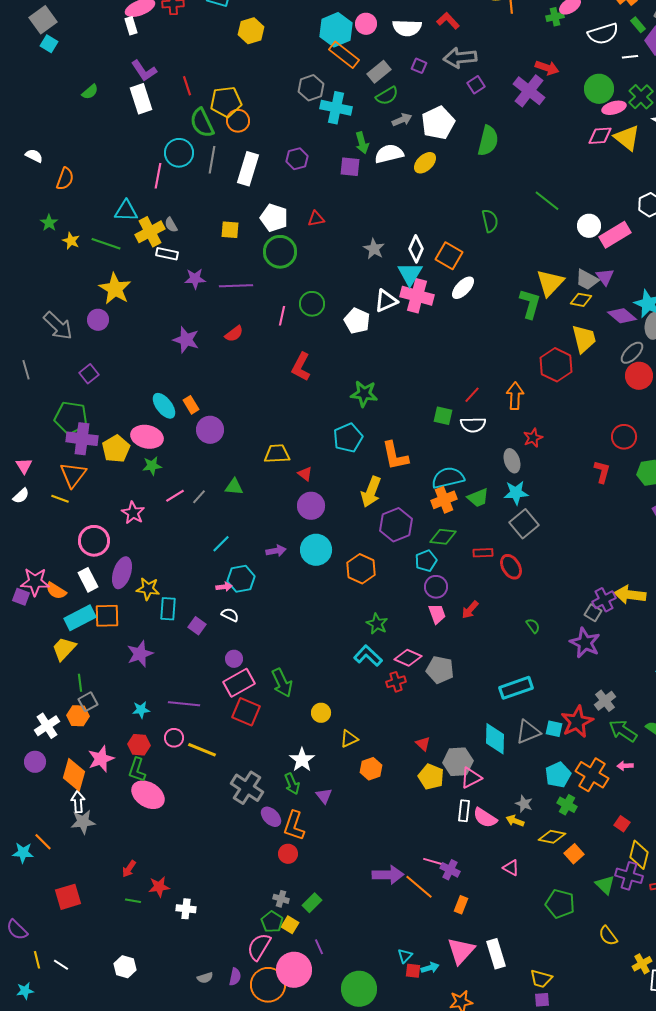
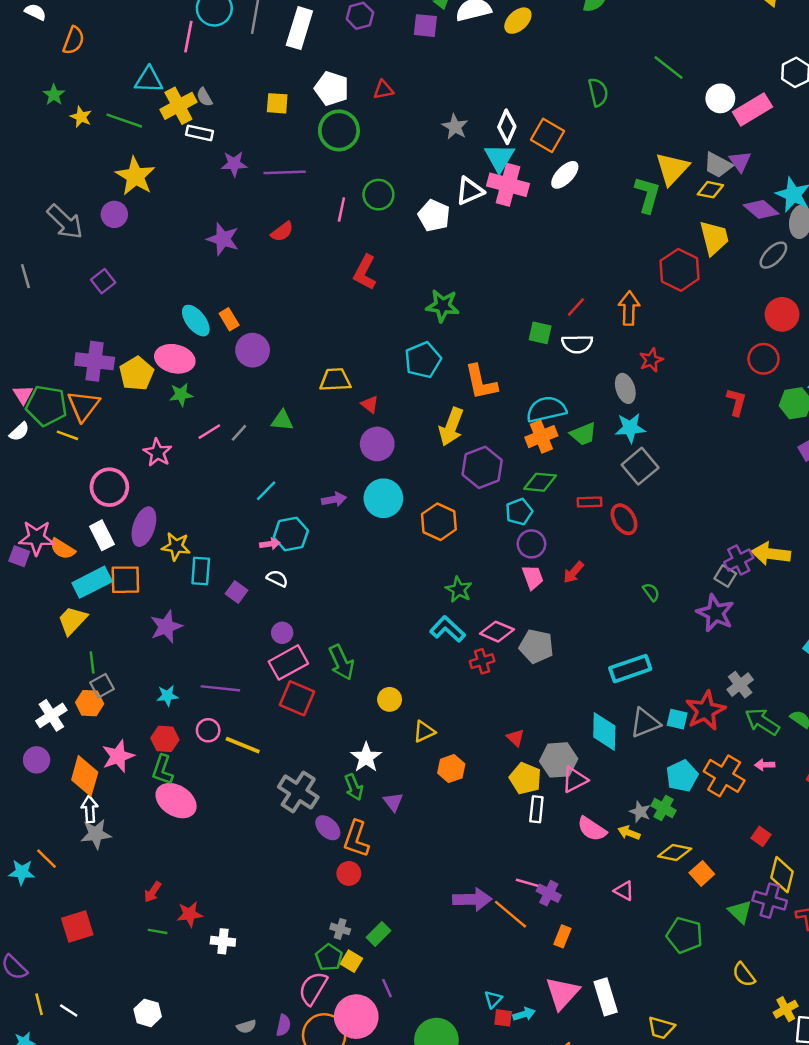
red circle: (639, 376) -> (782, 314), moved
green pentagon: (71, 418) -> (46, 406), moved
green cross: (567, 805) -> (664, 808), moved
white rectangle: (464, 811) -> (536, 809), moved

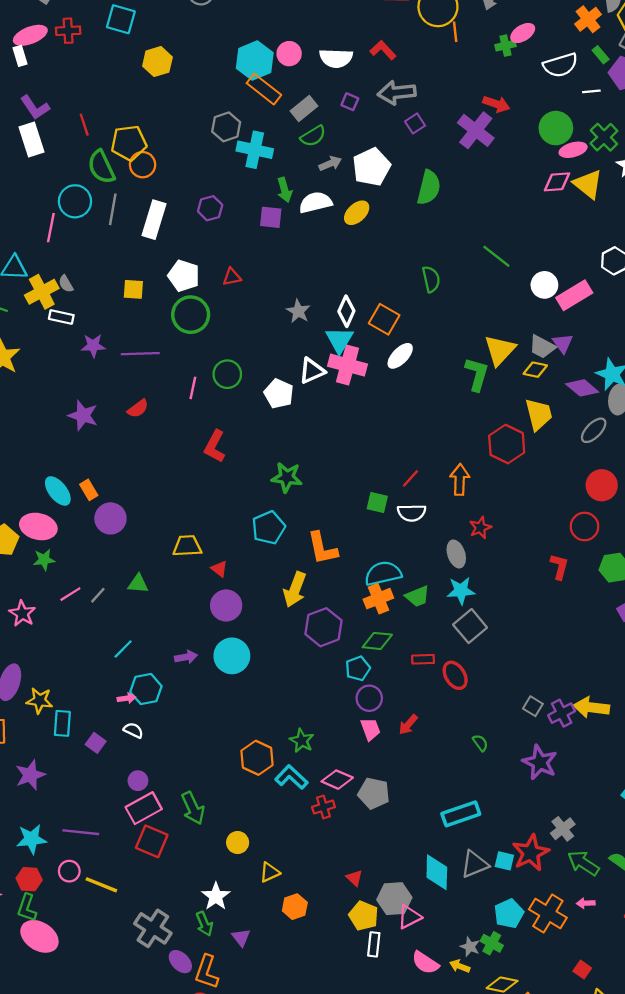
orange hexagon: (439, 522) -> (257, 758), moved
gray square: (725, 576) -> (533, 706), moved
cyan star: (167, 696) -> (31, 839), size x1.5

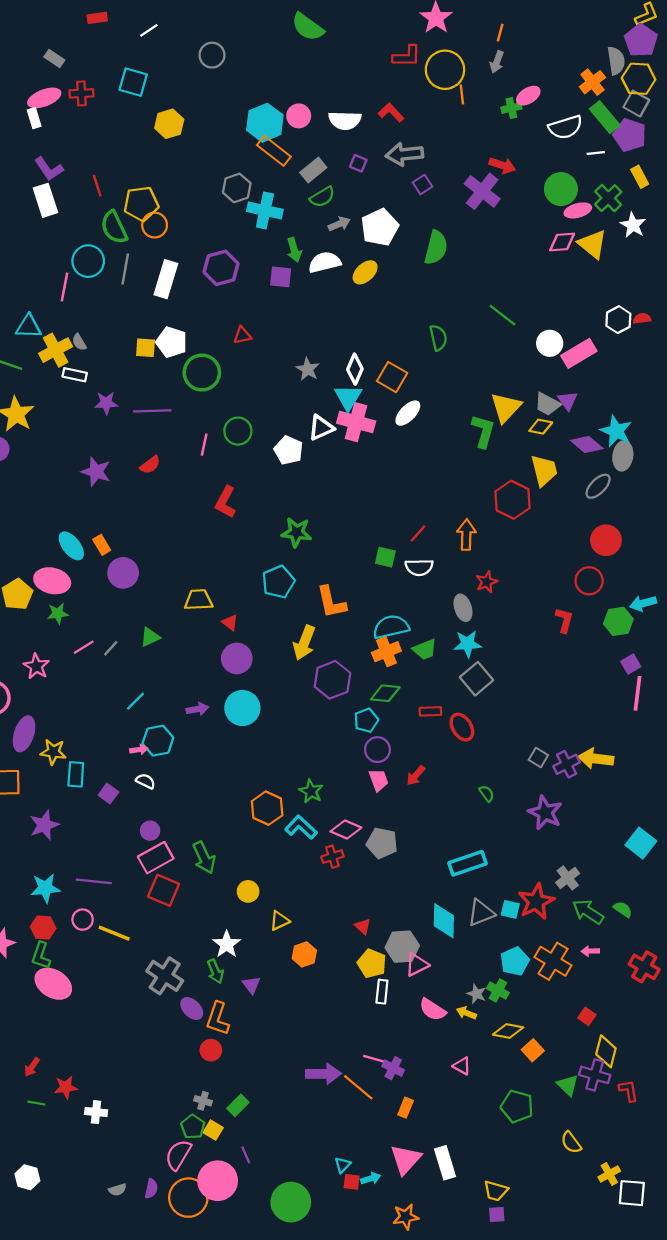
green rectangle: (601, 55) -> (605, 117), size x1.8
purple hexagon: (210, 208) -> (221, 268), size x1.4
white pentagon: (184, 276) -> (171, 342), moved
green triangle: (138, 584) -> (150, 637), turned -30

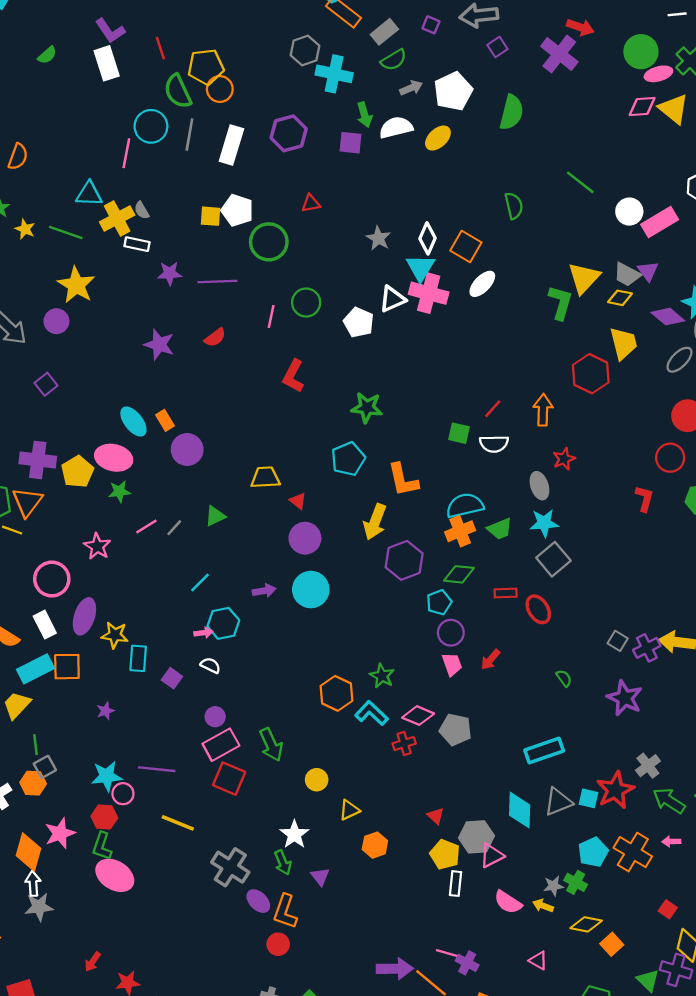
purple star: (44, 825) -> (105, 711), size x0.6
pink circle: (83, 920) -> (123, 794), moved
gray star: (477, 994) -> (553, 886), turned -30

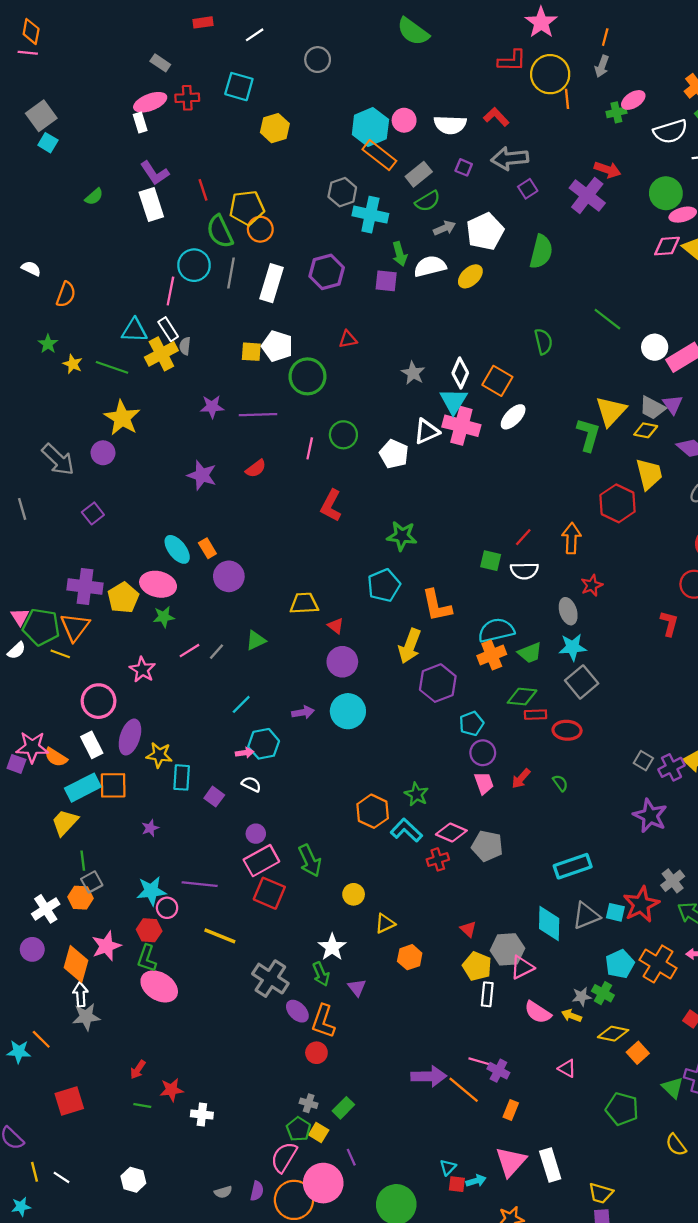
gray semicircle: (142, 210) -> (185, 346), turned 36
white rectangle: (137, 244) -> (168, 329), moved, turned 45
green diamond: (459, 574) -> (522, 697), moved
red ellipse: (538, 609) -> (567, 730), turned -56
green semicircle: (564, 678) -> (560, 783), moved

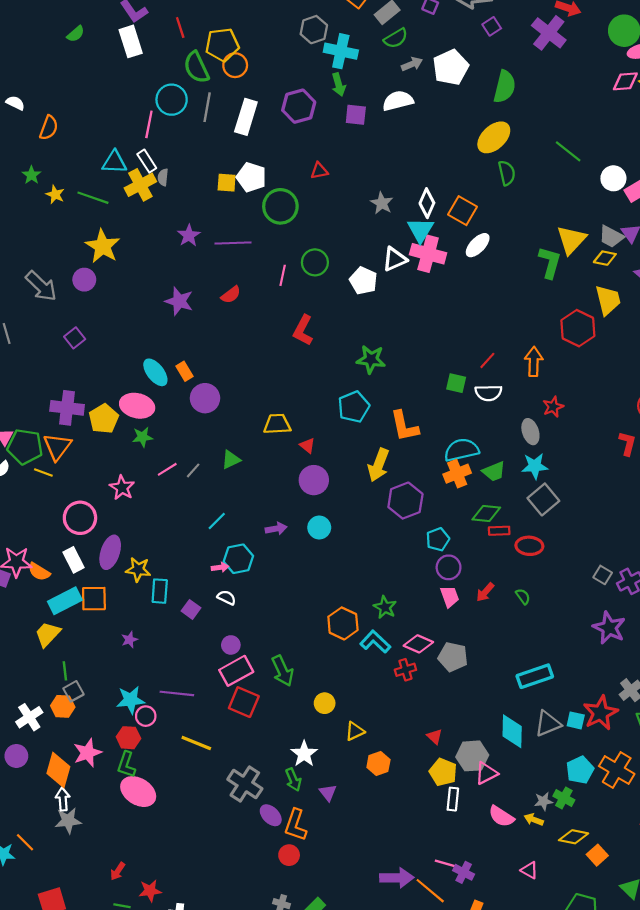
green arrow: (400, 254) -> (339, 85), moved
yellow ellipse: (470, 276) -> (494, 137), moved, size x1.4
purple star: (212, 407) -> (189, 235), turned -30
cyan circle: (348, 711) -> (319, 527), size x0.7

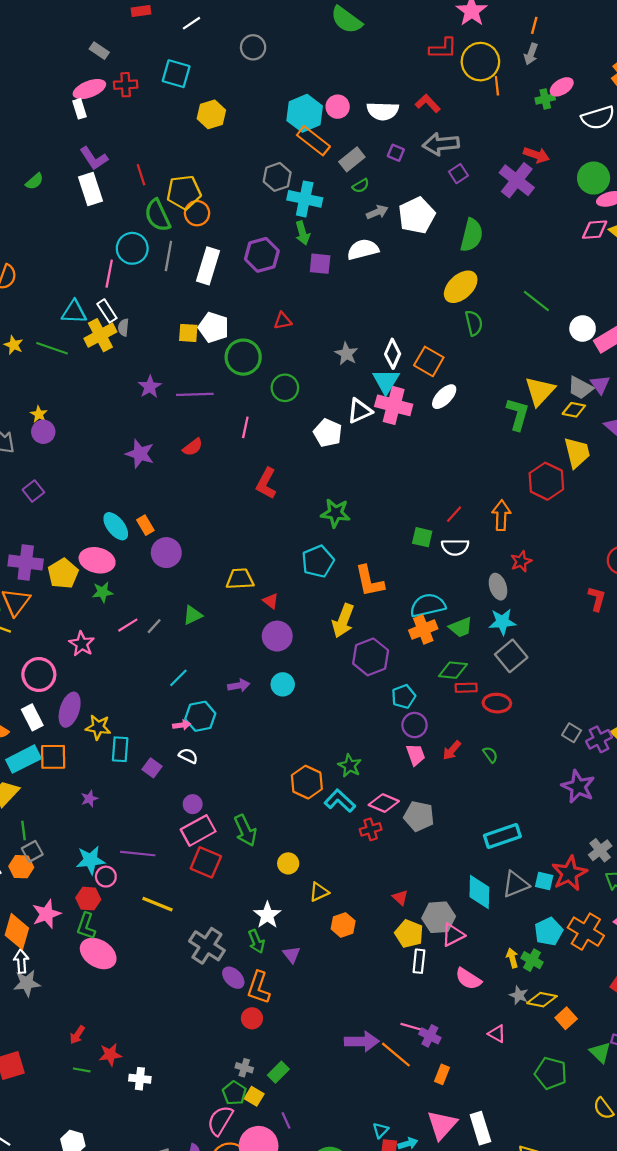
green semicircle: (396, 38) -> (361, 186), size x0.7
yellow star: (103, 246) -> (39, 414), moved, size x0.5
green circle: (315, 262) -> (285, 388), moved
gray star: (543, 801) -> (519, 995), moved, turned 30
yellow arrow: (534, 820) -> (512, 958), moved, turned 54

